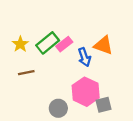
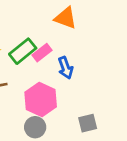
orange triangle: (103, 45) -> (66, 18), moved
pink hexagon: (86, 92) -> (41, 100), moved

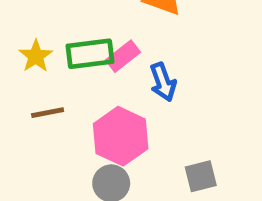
green rectangle: (23, 51) -> (90, 54), turned 32

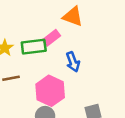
pink rectangle: (123, 56) -> (51, 38), moved

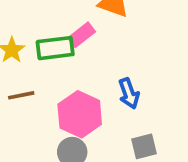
blue arrow: (73, 62) -> (129, 93), moved

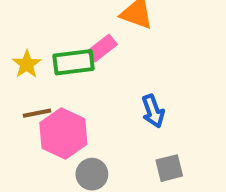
pink hexagon: (80, 114) -> (63, 133), moved

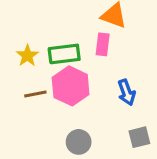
pink rectangle: (102, 48) -> (103, 44), moved, turned -45
pink hexagon: (63, 133) -> (71, 86), moved

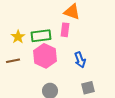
brown line: (35, 94) -> (13, 61), moved

